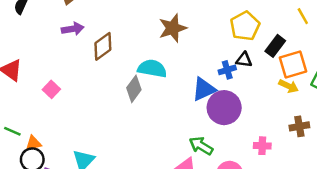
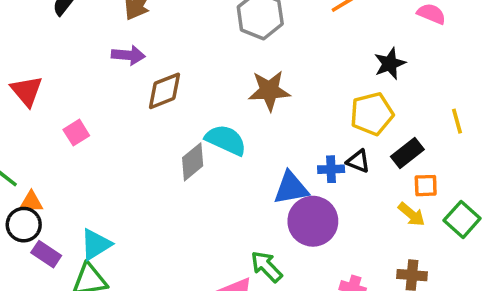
orange square: (293, 64) -> (426, 186), size x0.6

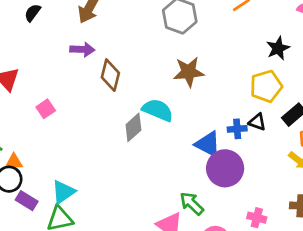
brown diamond: (164, 91) -> (110, 75), turned -52
blue triangle: (291, 188) -> (208, 144), turned 40

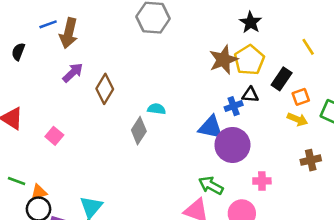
purple arrow: (82, 49) -> (73, 73), turned -30
brown star: (189, 72) -> (223, 60), moved
brown diamond: (110, 75) -> (105, 89), turned 32
cyan semicircle: (158, 110) -> (157, 109), size x0.6
pink cross: (257, 218) -> (262, 181), moved

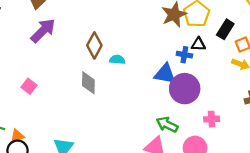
purple arrow: (73, 73) -> (43, 31), size x1.4
brown diamond: (105, 89) -> (94, 45), moved
blue cross: (234, 106) -> (184, 55), turned 32
gray diamond: (139, 131) -> (88, 83), moved, turned -30

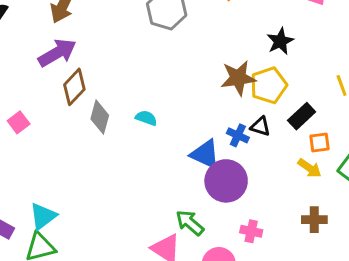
brown diamond: (94, 45) -> (74, 87), moved
gray diamond: (88, 83) -> (100, 117), moved

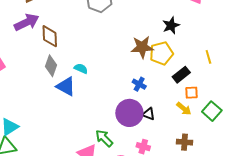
brown diamond: (74, 87) -> (50, 36), moved, turned -50
black triangle: (260, 126) -> (149, 114), moved
blue triangle: (205, 154) -> (66, 86), moved

